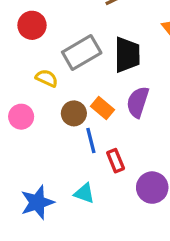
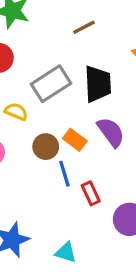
purple semicircle: (138, 102) -> (111, 132), turned 128
cyan triangle: (84, 193) -> (66, 252), moved

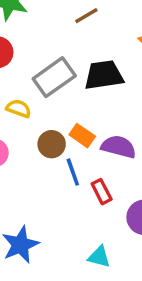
black trapezoid: (98, 84) -> (104, 75), turned -93
purple semicircle: (111, 132) -> (119, 147), moved, turned -36
cyan triangle: (66, 252) -> (99, 257), moved

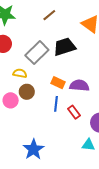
brown circle: (52, 144) -> (27, 92), moved
blue line: (73, 172) -> (56, 104), turned 35
cyan triangle: (99, 257) -> (88, 145), moved

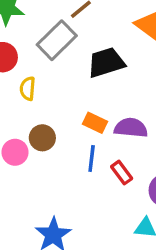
gray rectangle: (37, 53) -> (57, 40), moved
yellow semicircle: (20, 73) -> (28, 89), moved, turned -96

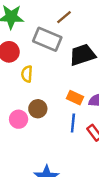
gray rectangle: (57, 40) -> (47, 39), turned 68

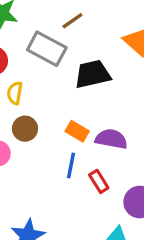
brown circle: (38, 109) -> (25, 129), moved

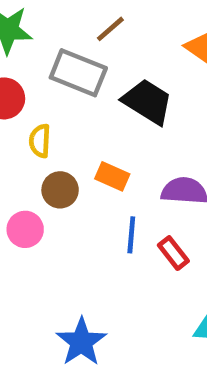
black trapezoid: (93, 74) -> (147, 102), turned 51
orange rectangle: (77, 131) -> (112, 176), moved

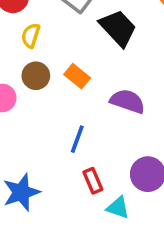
blue line: (131, 235) -> (77, 139), moved
red rectangle: (173, 253) -> (93, 181), moved

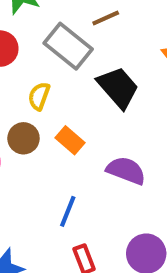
yellow semicircle: (31, 36) -> (39, 96), moved

